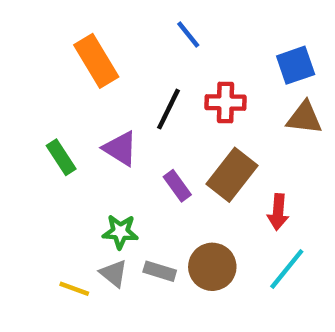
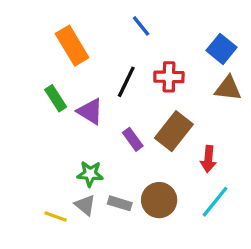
blue square: (296, 65) -> (222, 49), turned -32
green rectangle: (61, 157) -> (56, 98), moved

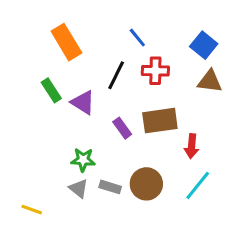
blue line: (141, 26) -> (137, 38), moved
brown rectangle: (174, 131) -> (160, 121), turned 44
yellow line: (56, 216) -> (32, 210), moved

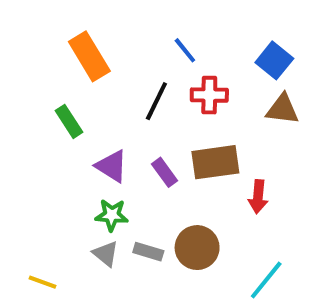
purple triangle: (83, 102) -> (112, 166), moved
cyan line: (198, 185) -> (266, 280), moved

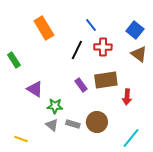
brown triangle: (282, 109) -> (139, 54), turned 30
green rectangle: (69, 121) -> (14, 60), moved
purple triangle: (112, 166) -> (35, 89), moved

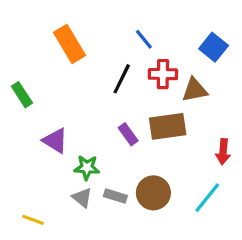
brown triangle: (139, 54) -> (195, 90), moved, turned -48
red arrow: (127, 97) -> (223, 152), moved
cyan line: (131, 138) -> (207, 198), moved

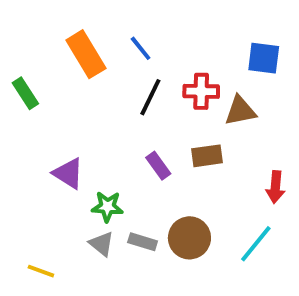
blue line: (144, 39) -> (141, 48), moved
blue square: (214, 47) -> (264, 58), turned -32
green rectangle: (22, 95) -> (25, 93), moved
brown rectangle: (168, 126) -> (207, 156), size x0.7

